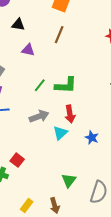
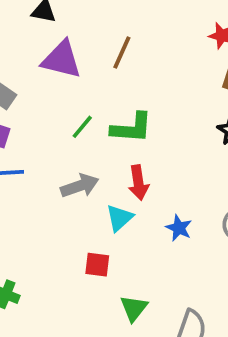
brown line: (59, 35) -> (122, 52), moved
purple triangle: (28, 50) -> (61, 60), size x1.6
red square: (17, 160) -> (97, 265), moved, turned -32

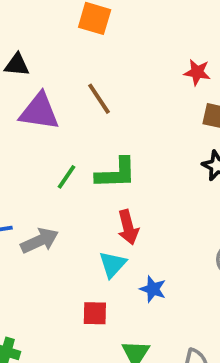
brown line: (122, 52) -> (99, 99), turned -52
gray arrow: (80, 186) -> (40, 241), moved
blue star: (179, 228) -> (153, 289), moved

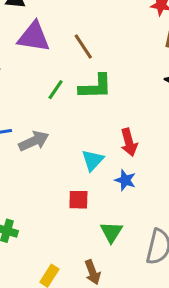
brown line: (99, 99) -> (83, 46), moved
red arrow: (128, 227) -> (129, 142), moved

